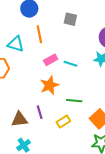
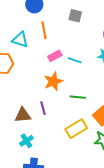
yellow rectangle: (63, 122) -> (76, 129), moved, size x1.5

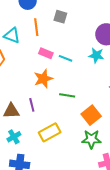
gray square: (75, 16) -> (60, 17), moved
pink rectangle: (55, 56) -> (46, 53), turned 48
yellow rectangle: (76, 129) -> (50, 132), moved

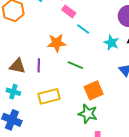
pink rectangle: (46, 53) -> (69, 11), moved
cyan star: (96, 55) -> (111, 43), moved
cyan cross: (14, 137) -> (13, 92), turned 32

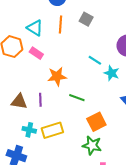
pink rectangle: (69, 11) -> (36, 53), moved
cyan line: (83, 29) -> (95, 60), moved
cyan cross: (13, 92) -> (29, 130), moved

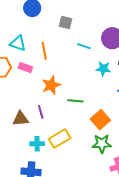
orange line: (60, 24) -> (44, 51), moved
cyan line: (95, 60) -> (84, 46), moved

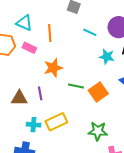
orange square: (100, 120) -> (98, 92), moved

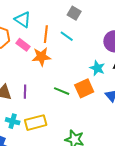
cyan line: (90, 32) -> (67, 36), moved
orange star: (53, 68) -> (41, 57), moved
orange square: (98, 92) -> (84, 88), moved

